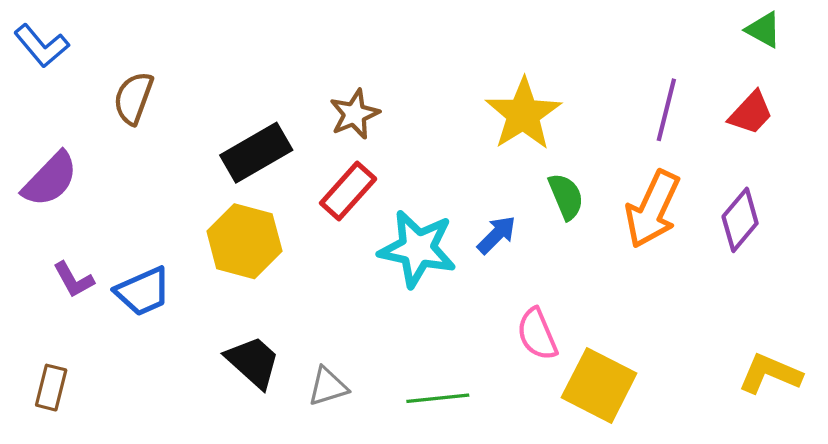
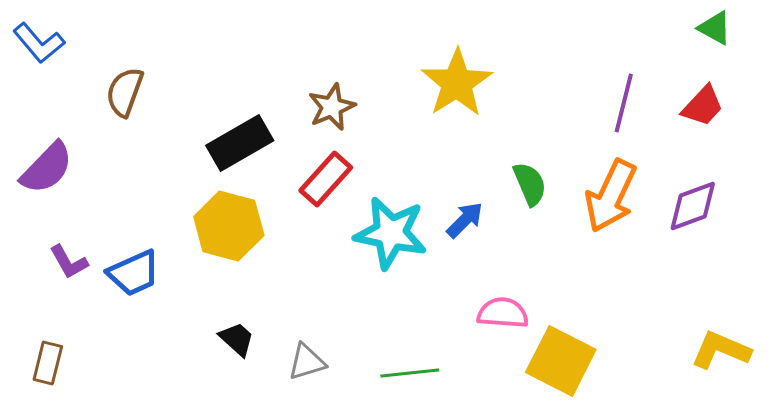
yellow star: (523, 114) -> (457, 83), moved
purple diamond: (740, 220) -> (693, 206), turned 30
pink semicircle: (537, 334) -> (503, 313), turned 117
black trapezoid: (253, 362) -> (237, 339), size x0.7

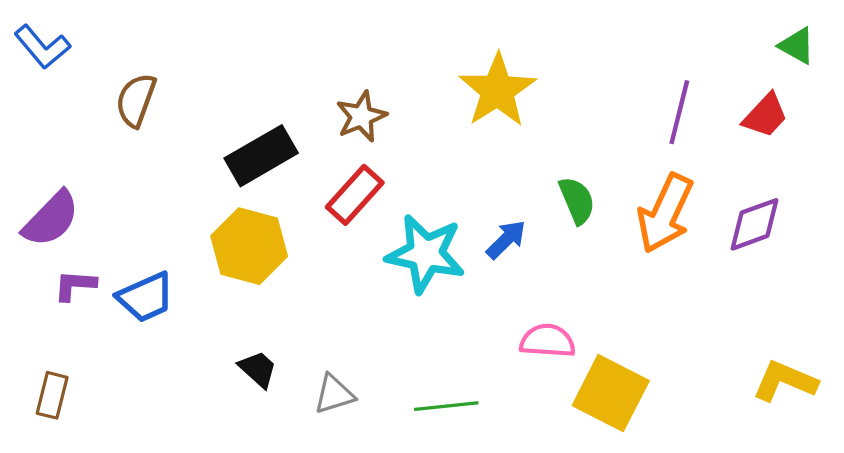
green triangle: (715, 28) -> (797, 46), moved
purple semicircle: (47, 168) -> (51, 219), moved
purple L-shape: (69, 262) -> (75, 285), turned 123

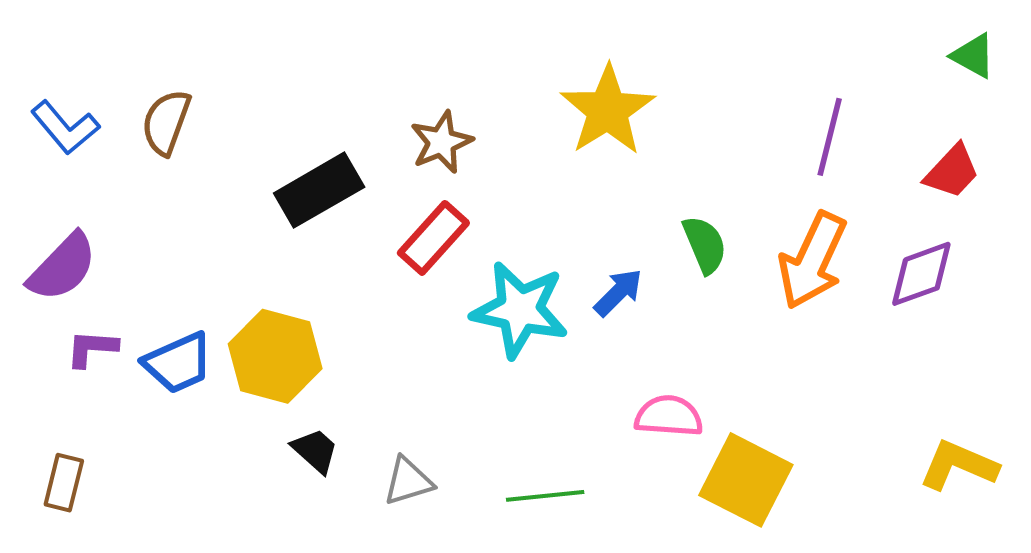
blue L-shape: (42, 47) -> (65, 128), moved
red trapezoid: (765, 115) -> (952, 171), moved
yellow hexagon: (249, 246) -> (275, 356), moved

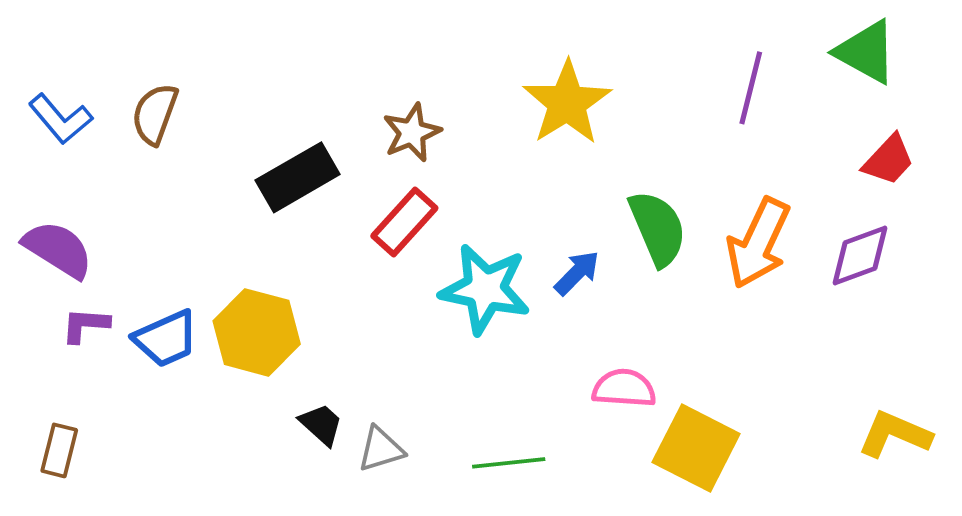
green triangle: (973, 56) -> (866, 52), moved, size x1.5
purple line: (830, 137) -> (751, 88), moved
green semicircle: (705, 245) -> (658, 228), size x1.4
purple semicircle: (62, 267) -> (58, 249), turned -102
black trapezoid: (315, 451) -> (321, 424), moved

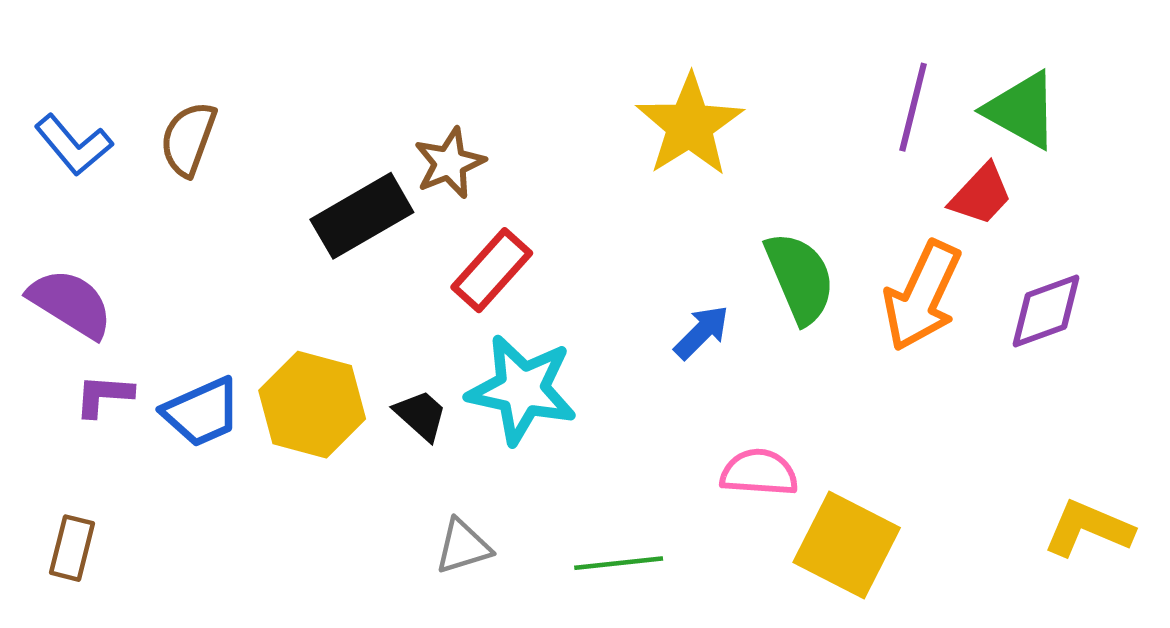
green triangle: (866, 52) -> (1022, 110), moved
brown star: (412, 133) -> (450, 163), moved
red trapezoid: (889, 160) -> (981, 195), moved
cyan star: (485, 289) -> (522, 389), moved
black trapezoid: (321, 424) -> (421, 415), moved

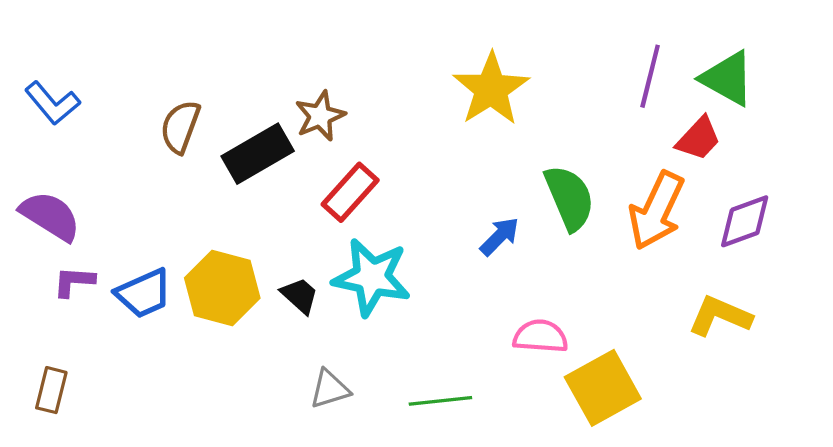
brown semicircle: (188, 139) -> (180, 127), moved
yellow L-shape: (1088, 528) -> (720, 316), moved
yellow square: (847, 545) -> (603, 388), turned 34

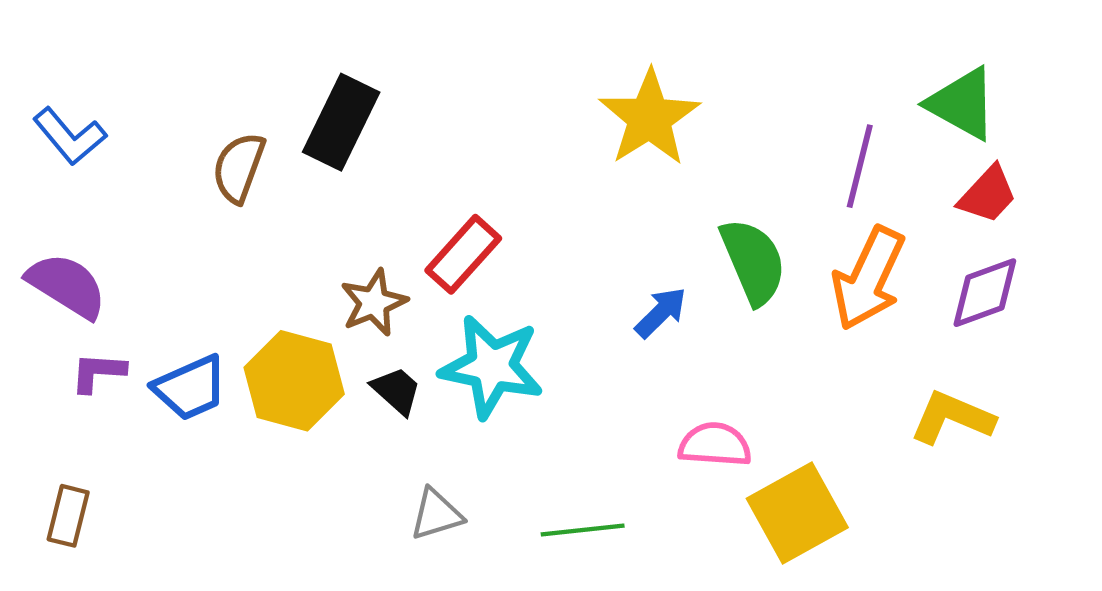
purple line: (650, 76) -> (860, 166), moved
brown star: (320, 116) -> (374, 303), moved
red trapezoid: (698, 139) -> (988, 195), moved
black rectangle: (258, 154) -> (341, 122), moved, turned -34

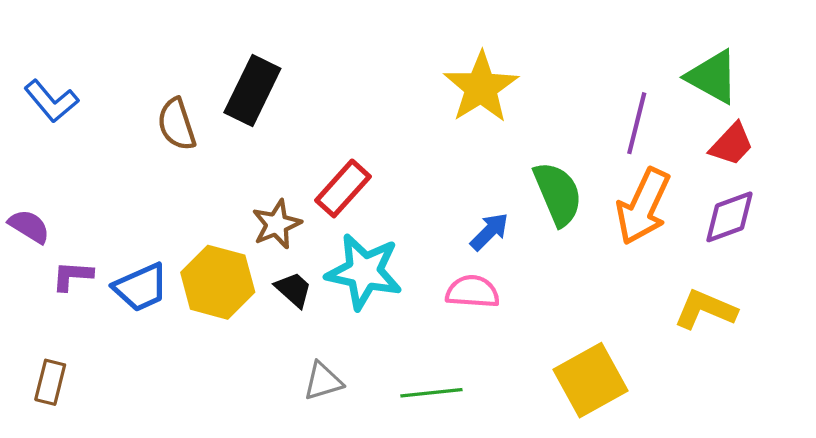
brown semicircle: (239, 168) -> (177, 124), turned -38
purple semicircle: (67, 286) -> (29, 226), moved, size x0.7
pink semicircle: (715, 445) -> (473, 292), moved

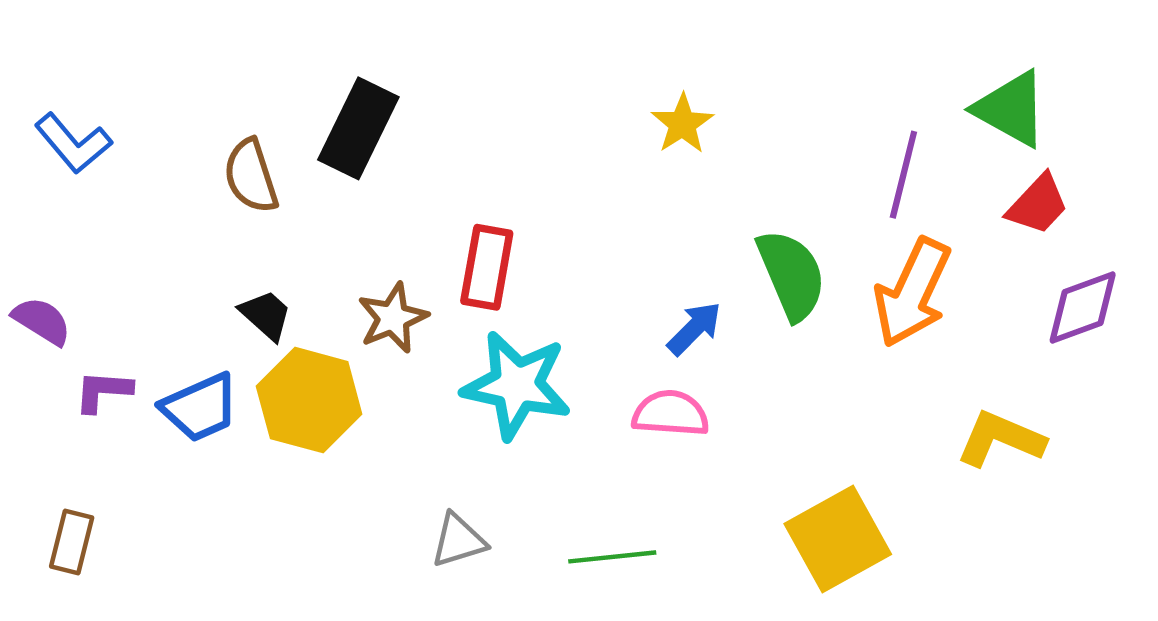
yellow star: (481, 87) -> (682, 124), size x0.6
red rectangle: (343, 188) -> (487, 267), turned -32
purple diamond: (729, 217) -> (1083, 307), moved
black trapezoid: (293, 290) -> (266, 315), moved

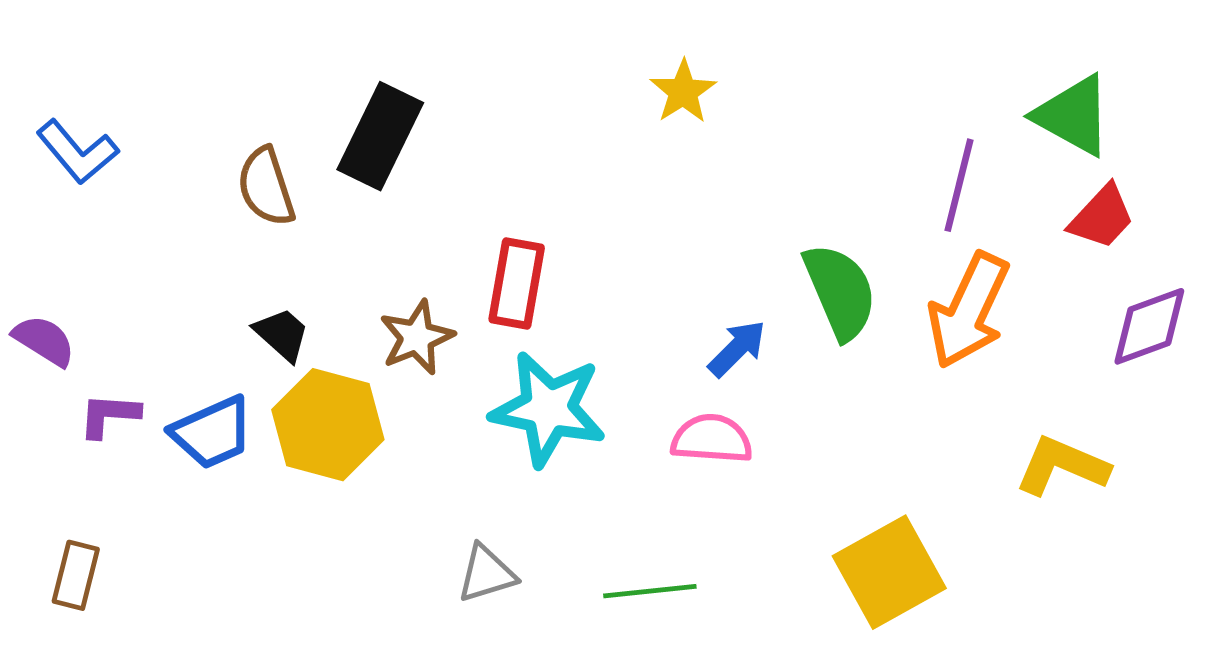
yellow star: (682, 124) -> (683, 92), moved

